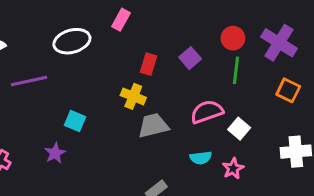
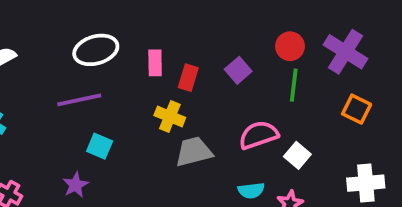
pink rectangle: (121, 20) -> (155, 63), moved, turned -30
purple line: (29, 81) -> (79, 100), moved

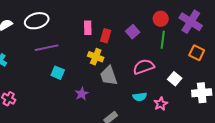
white ellipse: (96, 50) -> (37, 21), moved
gray trapezoid: (194, 152) -> (109, 76), turned -95
white square: (297, 155) -> (175, 79), moved
purple star: (75, 185) -> (82, 94), moved

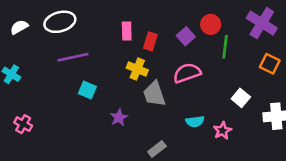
red circle: (161, 19) -> (211, 24), moved
pink semicircle: (144, 67) -> (187, 73), moved

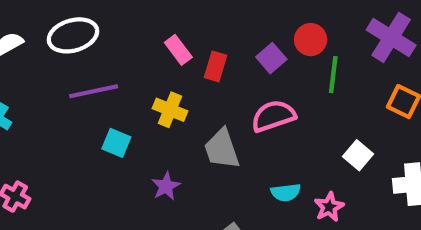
pink rectangle: (127, 31) -> (178, 50), turned -36
yellow cross: (137, 69) -> (170, 110), moved

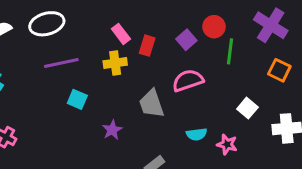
yellow cross: (170, 110) -> (115, 63), moved, turned -30
pink star: (329, 207) -> (227, 144), turned -30

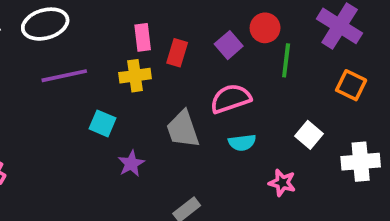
pink rectangle: (121, 34) -> (143, 37), turned 30
cyan square: (77, 99) -> (103, 123), moved
cyan semicircle: (197, 134) -> (242, 143), moved

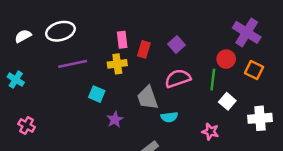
red circle: (265, 28) -> (226, 59), moved
green line: (286, 60) -> (213, 80), moved
cyan semicircle: (242, 143) -> (169, 117), moved

